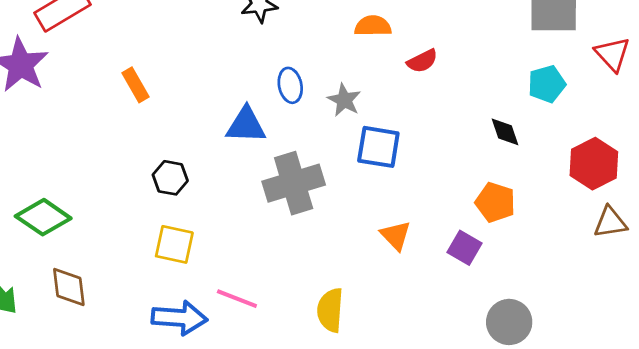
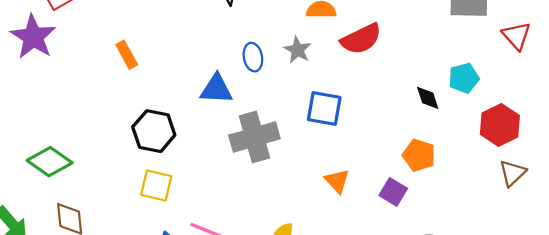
red semicircle: (422, 61) -> (361, 39), size x1.6
cyan pentagon: (547, 84) -> (464, 78), moved
gray star: (344, 100) -> (298, 50), moved
black hexagon: (170, 178) -> (154, 131), size x1.5
brown triangle: (610, 222) -> (513, 173), turned -36

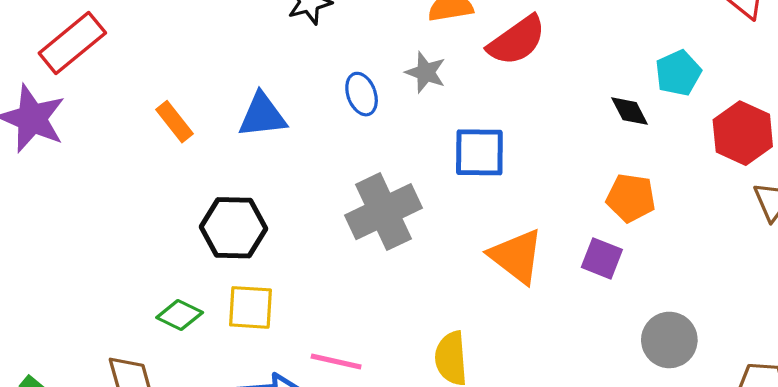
blue triangle: (216, 89) -> (262, 115), moved
green diamond: (50, 162) -> (180, 315), moved, size x0.7
orange triangle: (337, 181) -> (516, 256), size x1.5

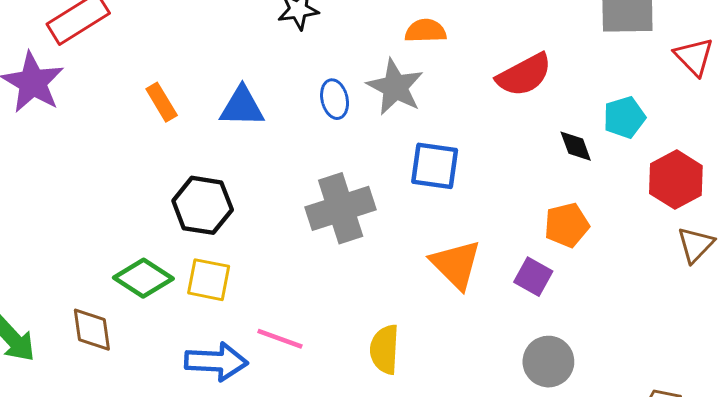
red semicircle: (517, 40) -> (524, 75), moved
gray star: (426, 72) -> (395, 87), size x1.5
orange pentagon: (631, 198) -> (567, 225), turned -30
green diamond: (180, 315) -> (143, 278), size x1.4
gray circle: (669, 340) -> (548, 362), moved

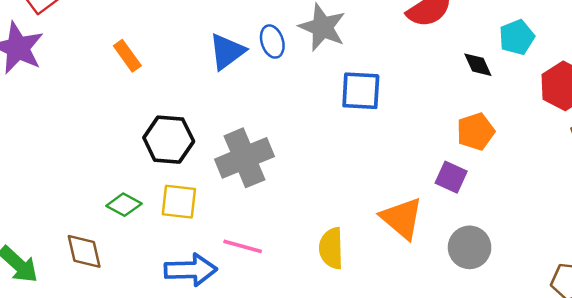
blue triangle: (242, 107) -> (227, 52), moved, turned -33
gray cross: (341, 208) -> (244, 158), moved
orange triangle: (456, 264) -> (402, 218), moved
green diamond: (143, 278) -> (124, 205), size x0.7

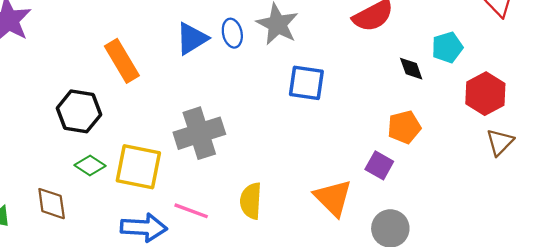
orange rectangle: (127, 56) -> (122, 61), moved, size x1.5
black hexagon: (169, 140) -> (79, 111), moved
yellow square: (179, 202) -> (138, 167), size x1.4
yellow semicircle: (331, 248) -> (251, 201), moved

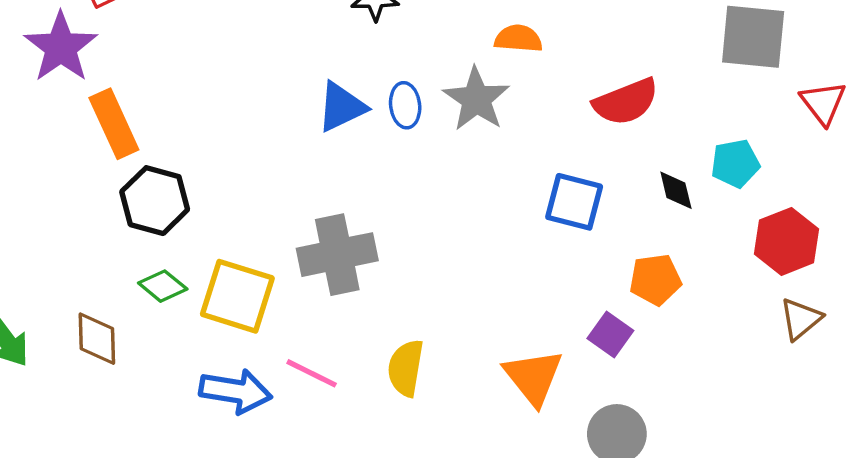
orange rectangle: (122, 61) -> (114, 124), moved
blue square: (306, 83) -> (574, 202), moved

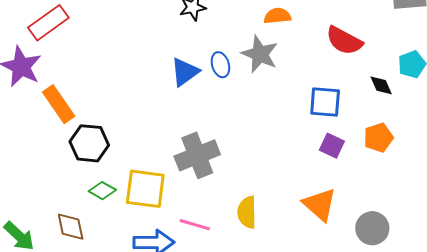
red semicircle: (626, 102) -> (344, 41), turned 60
purple square: (610, 335) -> (332, 146), moved

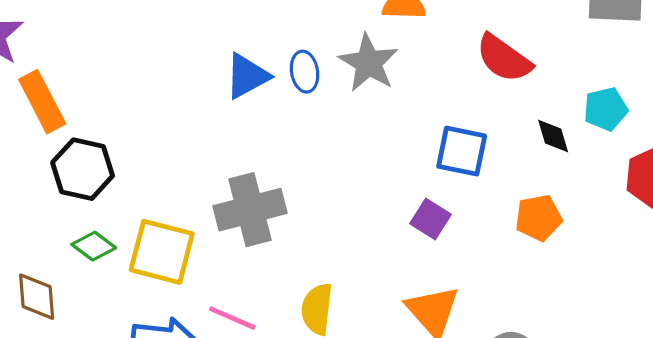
purple square: (332, 146) -> (430, 219), moved

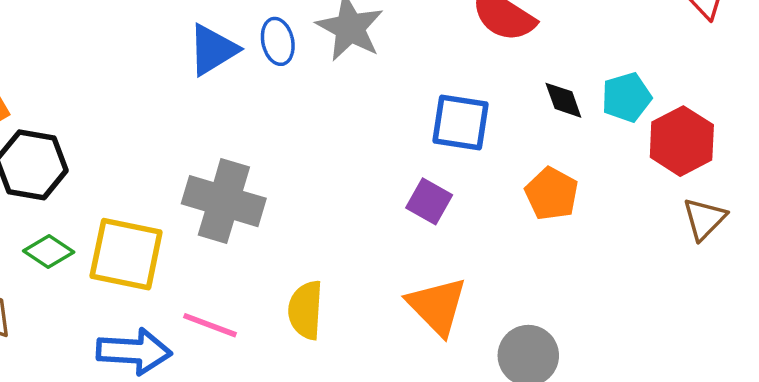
cyan pentagon: (606, 109) -> (626, 97), moved
gray cross: (250, 210) -> (224, 201), turned 34
orange pentagon: (539, 218) -> (552, 194), turned -30

